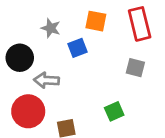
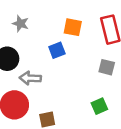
gray star: (51, 28) -> (20, 24), moved
green square: (114, 111) -> (99, 106), moved

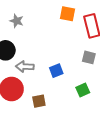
orange square: (73, 27) -> (67, 14), moved
blue square: (57, 50) -> (56, 71), moved

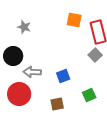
gray square: (89, 57) -> (95, 55), moved, turned 32
brown square: (39, 101) -> (57, 104), moved

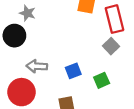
black circle: (13, 56) -> (14, 36), moved
green square: (89, 95) -> (102, 80), moved

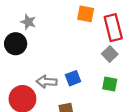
gray arrow: (37, 66) -> (47, 82), moved
green square: (102, 80) -> (110, 84), moved, turned 35

